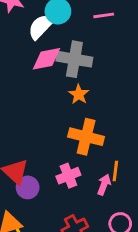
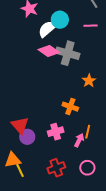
pink diamond: (46, 59) -> (49, 51), turned 40
orange star: (79, 94) -> (89, 81), moved
orange cross: (86, 137) -> (70, 107), size x0.7

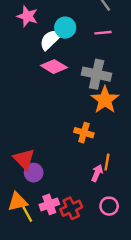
gray cross: (68, 53) -> (97, 74), moved
orange star: (89, 81) -> (105, 100), size x1.6
pink cross: (56, 132) -> (49, 204), moved

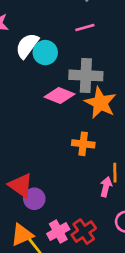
cyan circle: (65, 28) -> (45, 53), moved
pink diamond: (54, 67) -> (59, 95), moved

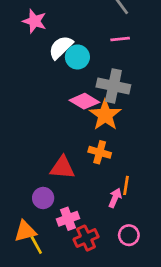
orange star: (100, 103) -> (105, 115), moved
red triangle: (21, 185) -> (62, 168), moved, turned -40
pink cross: (58, 232) -> (68, 219), moved

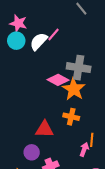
pink line: (120, 39) -> (53, 35), moved, turned -40
cyan circle: (77, 57) -> (16, 41), moved

